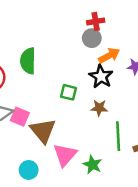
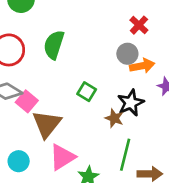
red cross: (96, 21) -> (139, 25), turned 35
gray circle: (92, 38) -> (127, 54), moved
black star: (101, 77) -> (131, 103), moved

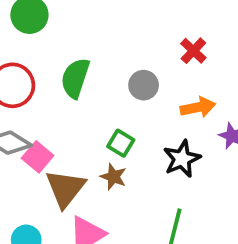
gray circle: (127, 54) -> (144, 85), moved
brown star: (114, 118) -> (113, 177), moved

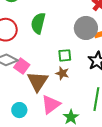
gray circle: (144, 85) -> (86, 28), moved, size x1.5
green square: (121, 143) -> (65, 55), turned -32

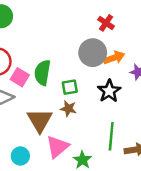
green semicircle: (38, 23) -> (42, 73), moved
pink square: (22, 66) -> (20, 77), moved

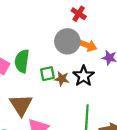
orange arrow: (114, 58) -> (87, 45), turned 42
brown star: (68, 109) -> (62, 79), moved

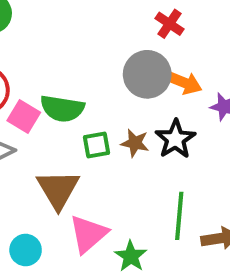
green semicircle: (22, 61) -> (62, 109), turned -90
green square: (47, 74) -> (97, 145), moved

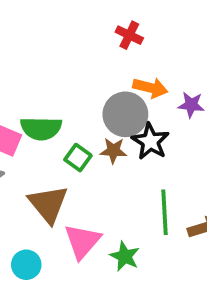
gray circle: (147, 74) -> (125, 114), moved
green square: (97, 145) -> (78, 158), turned -36

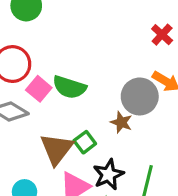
black star: (150, 141) -> (108, 175), moved
green square: (78, 158) -> (85, 142), moved

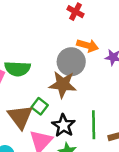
brown star: (121, 122) -> (63, 84), size x1.6

